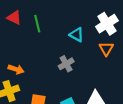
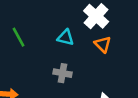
gray cross: (66, 64) -> (63, 73), turned -35

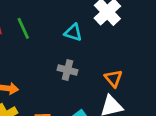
orange triangle: (103, 44) -> (113, 78), moved

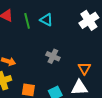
cyan triangle: (73, 32) -> (46, 20), moved

